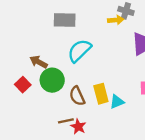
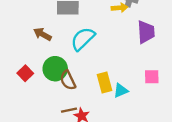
brown arrow: (39, 62) -> (43, 34), moved
brown semicircle: (77, 96) -> (68, 80), moved

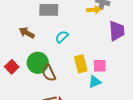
cyan semicircle: (83, 39) -> (62, 37), size x0.6
pink square: (152, 77) -> (100, 66), moved
yellow rectangle: (105, 82) -> (81, 64), moved

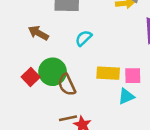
yellow rectangle: (81, 64) -> (108, 73), turned -72
red square: (12, 67) -> (31, 77), moved

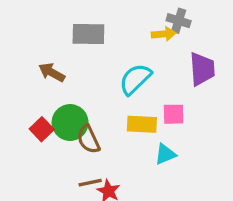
cyan semicircle: (84, 38) -> (135, 79), moved, size x1.5
pink square: (133, 76) -> (174, 114), moved

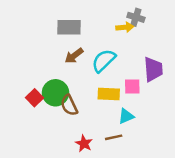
purple trapezoid: (202, 69) -> (153, 69), moved
brown arrow: (52, 72) -> (74, 56), moved, turned -66
brown line: (90, 183) -> (114, 137), moved

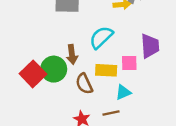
brown arrow: (74, 56) -> (72, 54), moved, turned -60
red square: (34, 98) -> (33, 74), size x1.5
brown semicircle: (69, 105) -> (84, 84), moved

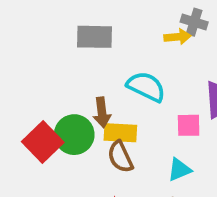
cyan semicircle: (101, 37) -> (146, 87), turned 70
yellow rectangle: (106, 70) -> (120, 133), moved

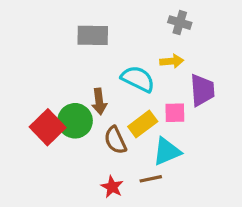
yellow arrow: (178, 37) -> (172, 61), moved
yellow rectangle: (120, 133) -> (143, 124), moved, turned -40
cyan triangle: (179, 170) -> (167, 151), size x1.4

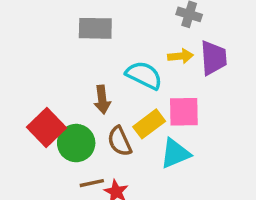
purple trapezoid: (202, 90) -> (213, 58), moved
pink square: (175, 113) -> (184, 112), size x1.4
green circle: (75, 121) -> (76, 143), moved
brown line: (151, 179) -> (92, 183), moved

